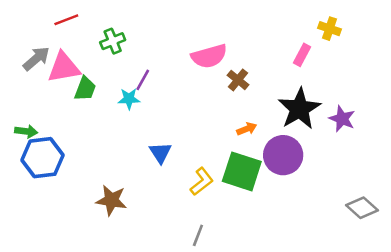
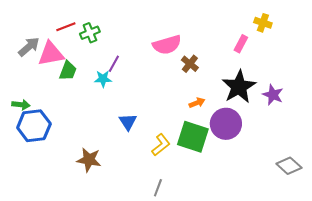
red line: (66, 20) -> (66, 27), moved

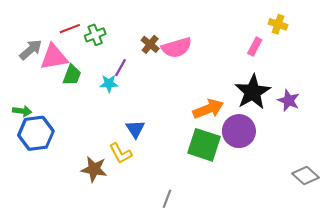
brown cross: (190, 64) -> (150, 44), moved
orange arrow: (197, 103) -> (208, 109), size x1.8
yellow L-shape: (161, 145) -> (121, 153), moved, turned 100

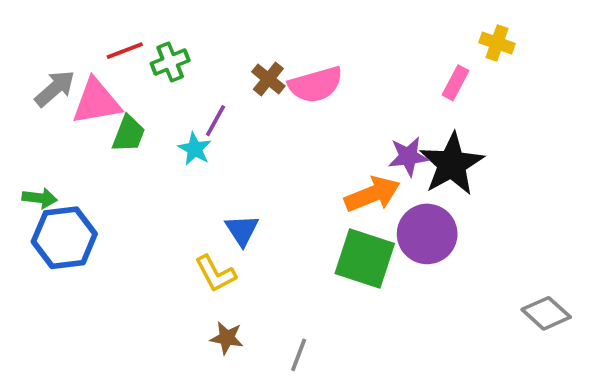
cyan star: (109, 84) -> (195, 149), turned 30
purple star: (289, 100) -> (408, 156), moved, turned -30
brown star: (94, 169) -> (227, 338), moved, size x0.7

